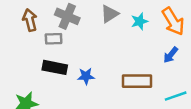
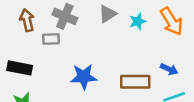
blue arrow: (171, 55) -> (169, 69), moved, turned -105
black rectangle: (55, 67) -> (20, 68), moved
blue star: (86, 76) -> (84, 77), size x1.5

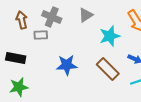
cyan star: (138, 21) -> (110, 36), moved, size x1.5
brown rectangle: (135, 82) -> (108, 69), turned 45

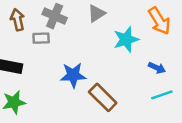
brown rectangle: (108, 69) -> (103, 97), moved

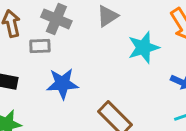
blue star: (73, 75) -> (62, 84), moved

